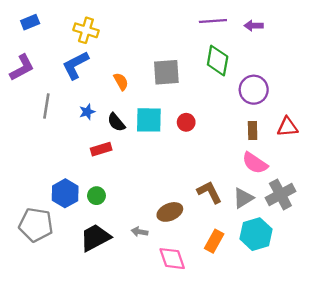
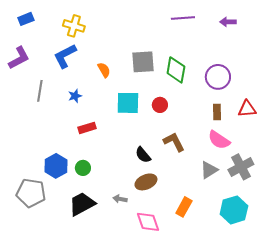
purple arrow: (254, 26) -> (228, 22), moved
green diamond: (218, 61) -> (176, 70), moved
black semicircle: (116, 122) -> (143, 155), moved
brown L-shape: (209, 192) -> (174, 142), moved
cyan hexagon: (256, 234) -> (234, 210), moved

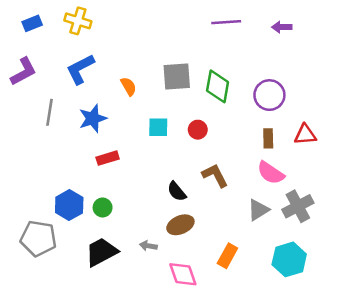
yellow cross: (74, 26) -> (78, 21), moved
blue star: (75, 96) -> (93, 119), size x1.6
cyan square: (128, 103) -> (158, 127), size x0.7

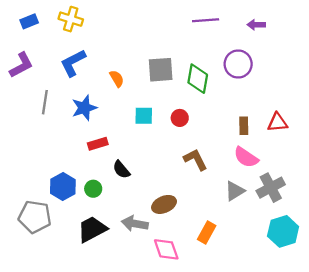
purple circle: (269, 95) -> (238, 64), moved
black semicircle: (177, 191) -> (121, 170), moved
gray arrow: (148, 246) -> (135, 224), size x1.6
cyan hexagon: (289, 259) -> (283, 231), moved

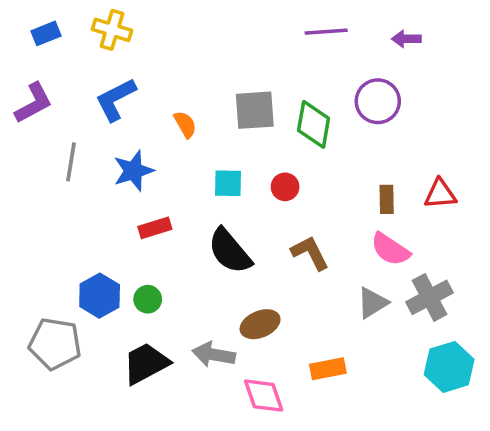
black semicircle: (121, 170) -> (230, 251), moved, size x1.6
orange rectangle: (207, 233) -> (328, 369), turned 50

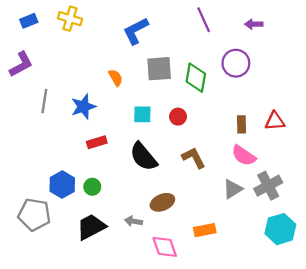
purple line: (326, 32) -> (204, 20), turned 70
blue L-shape: (116, 99) -> (136, 31), moved
gray arrow: (214, 354) -> (133, 221), size x0.7

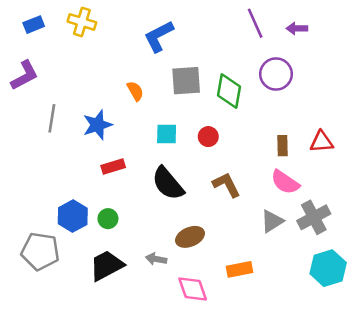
purple line: (204, 20) -> (255, 23), moved

